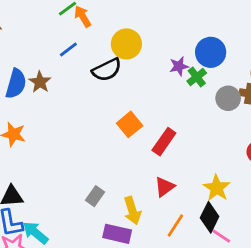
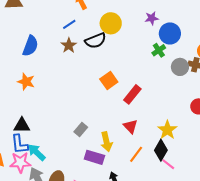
purple star: (179, 66) -> (152, 18), moved
brown star: (40, 82) -> (69, 45), moved
red triangle: (165, 187) -> (130, 126), turned -42

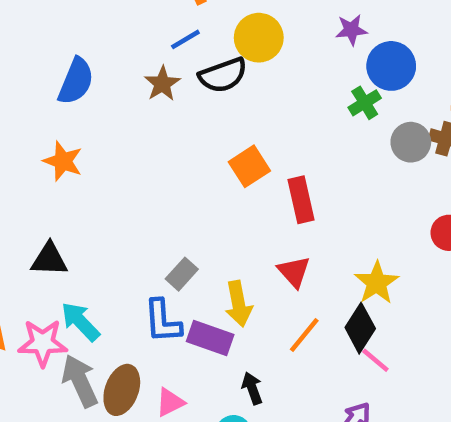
blue line: (69, 24) -> (185, 39), moved
red rectangle: (132, 94) -> (301, 200), turned -54
blue L-shape: (20, 144) -> (163, 321), moved

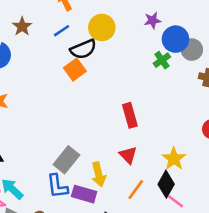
brown star: (162, 84) -> (22, 26), moved
gray circle: (411, 142) -> (192, 50), moved
orange square: (249, 166) -> (75, 70), moved
gray rectangle: (182, 274) -> (66, 160), size x1.5

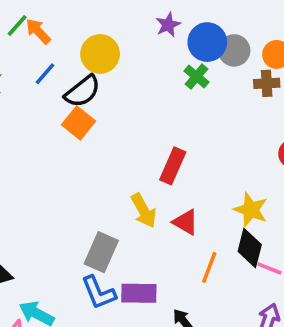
red rectangle: (130, 115) -> (173, 166), turned 55
yellow arrow: (99, 174) -> (144, 211), moved

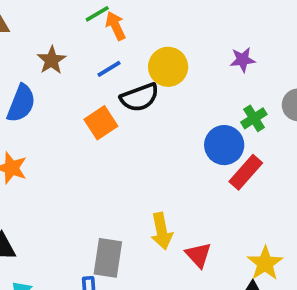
blue circle: (207, 42) -> (224, 145), moved
orange square: (78, 123) -> (101, 123), moved
red rectangle: (173, 166) -> (246, 172), moved
gray rectangle: (101, 252) -> (108, 258), turned -33

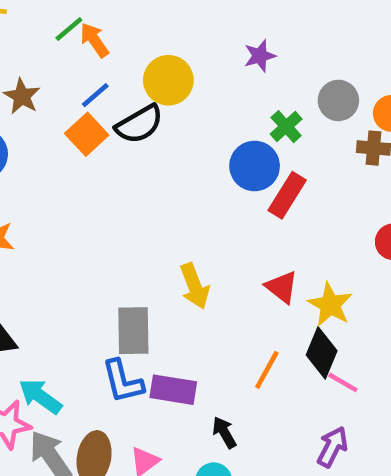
orange square: (101, 123) -> (87, 134), moved
red triangle: (198, 255) -> (282, 287), moved

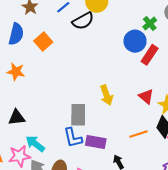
orange square: (87, 134) -> (43, 42), moved
orange line: (267, 370) -> (139, 134), turned 42

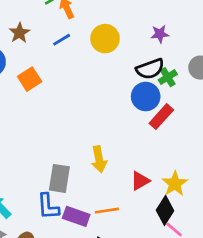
black semicircle: (83, 21) -> (150, 69), moved
red triangle: (146, 96) -> (140, 181), moved, turned 42
orange line: (139, 134) -> (107, 211), moved

